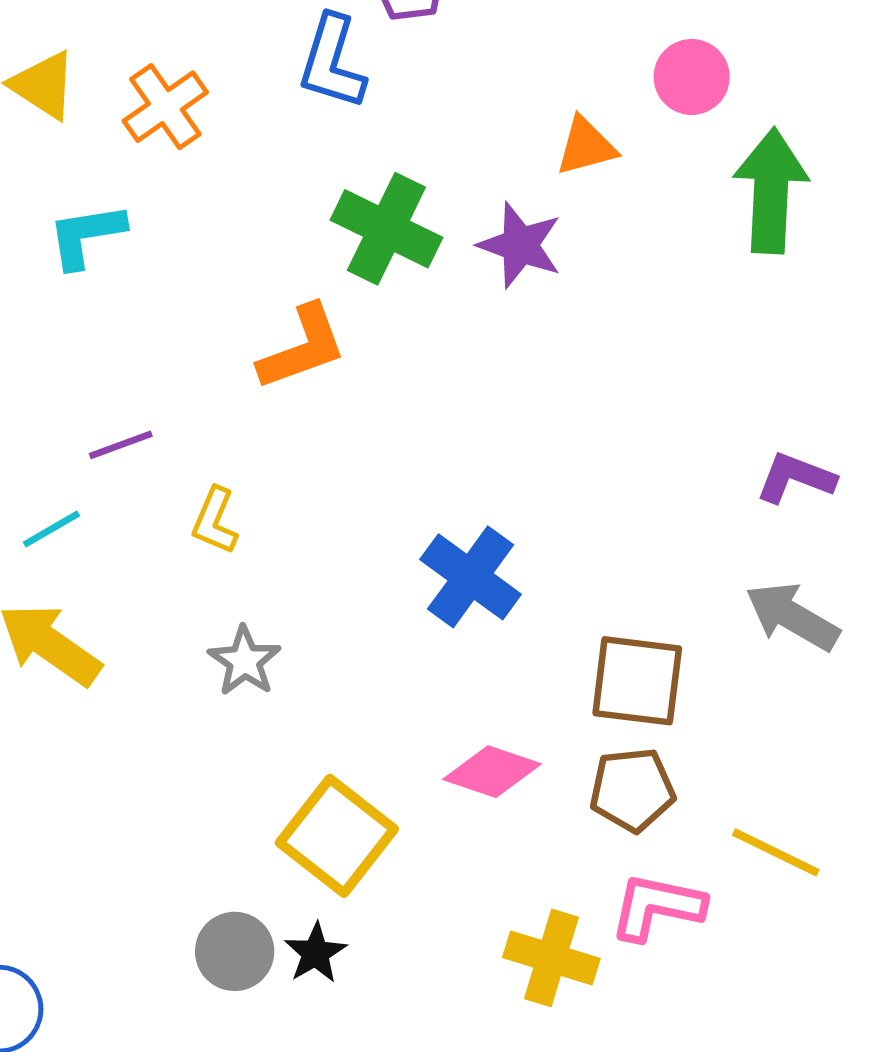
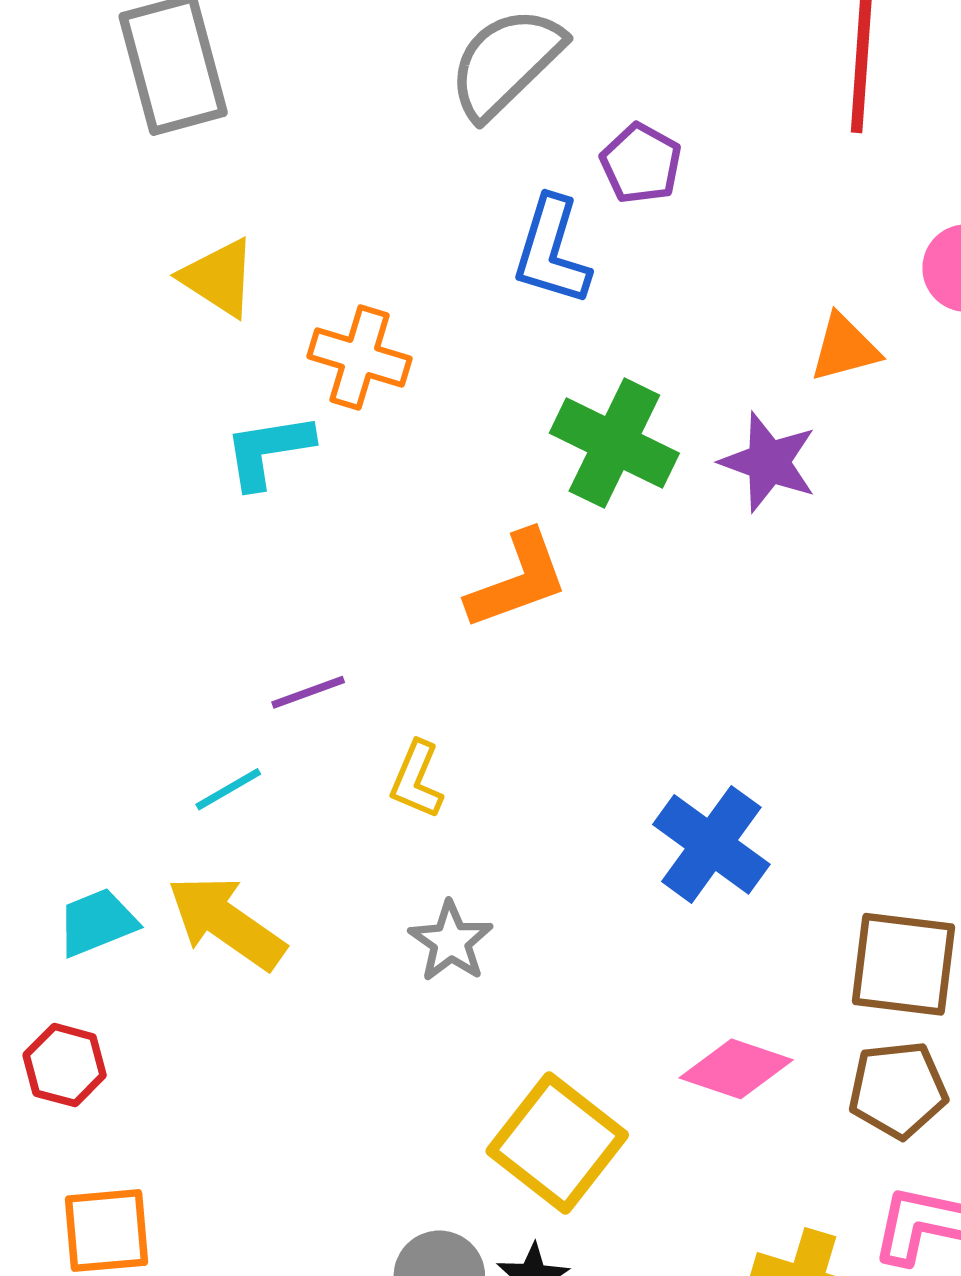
orange cross: (165, 107) -> (359, 357), moved, turned -38

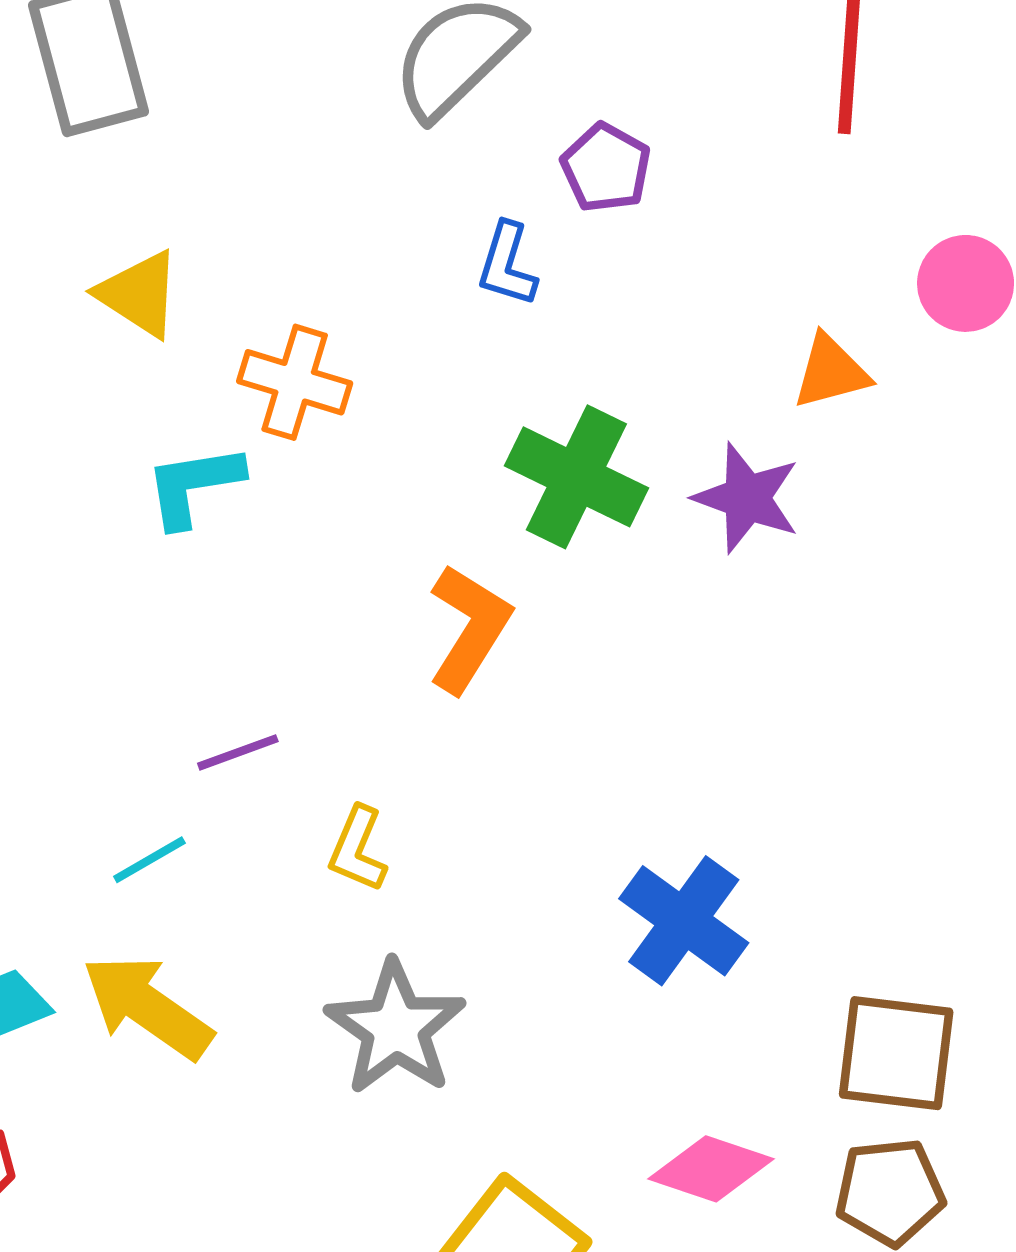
blue L-shape: (552, 251) -> (507, 264), size x0.7
orange L-shape: (517, 580) -> (469, 628), turned -38
gray star: (451, 941) -> (396, 1028), size x1.5

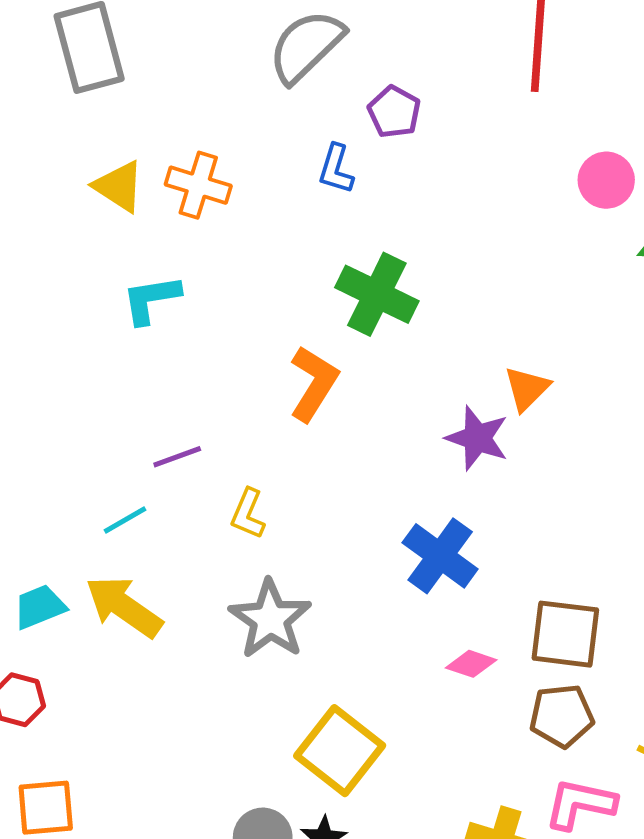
orange triangle: (831, 372) -> (527, 388), moved, turned -30
orange cross: (295, 382) -> (198, 185), moved
purple star: (747, 498) -> (477, 438), moved
pink diamond: (711, 1169) -> (471, 664), moved, size x0.7

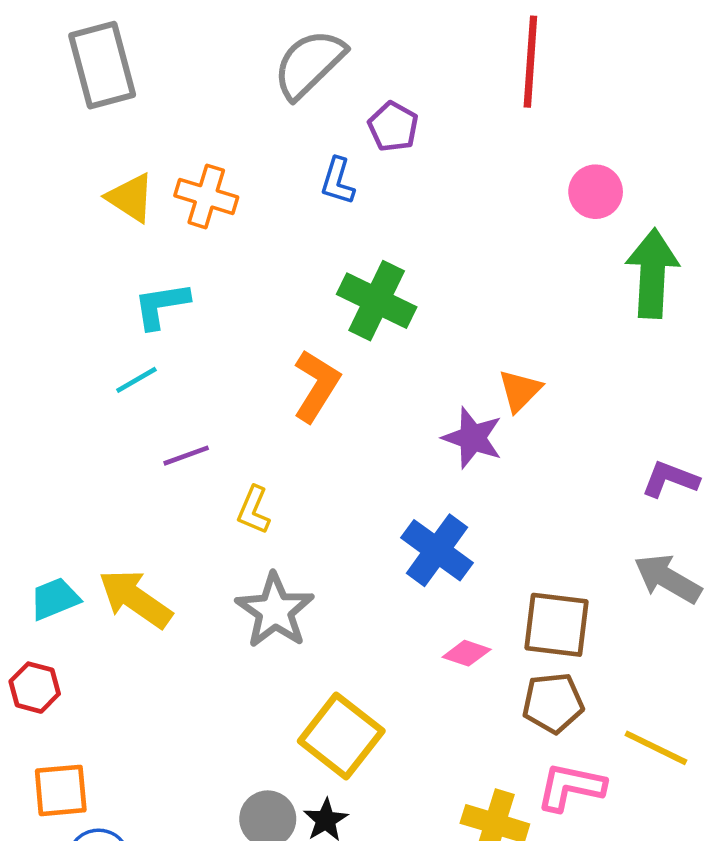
cyan line: (125, 520) -> (136, 380), moved

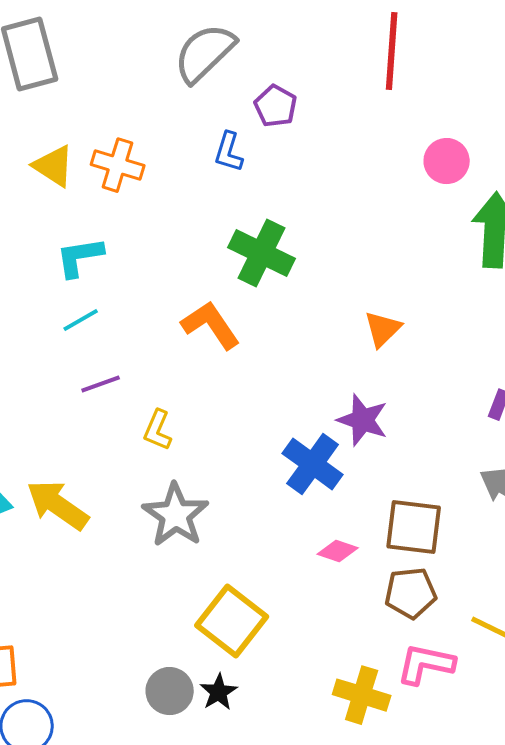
cyan line: (136, 380) -> (81, 320), moved
orange L-shape: (316, 386) -> (211, 325), turned -66
purple star: (472, 438) -> (363, 420), moved

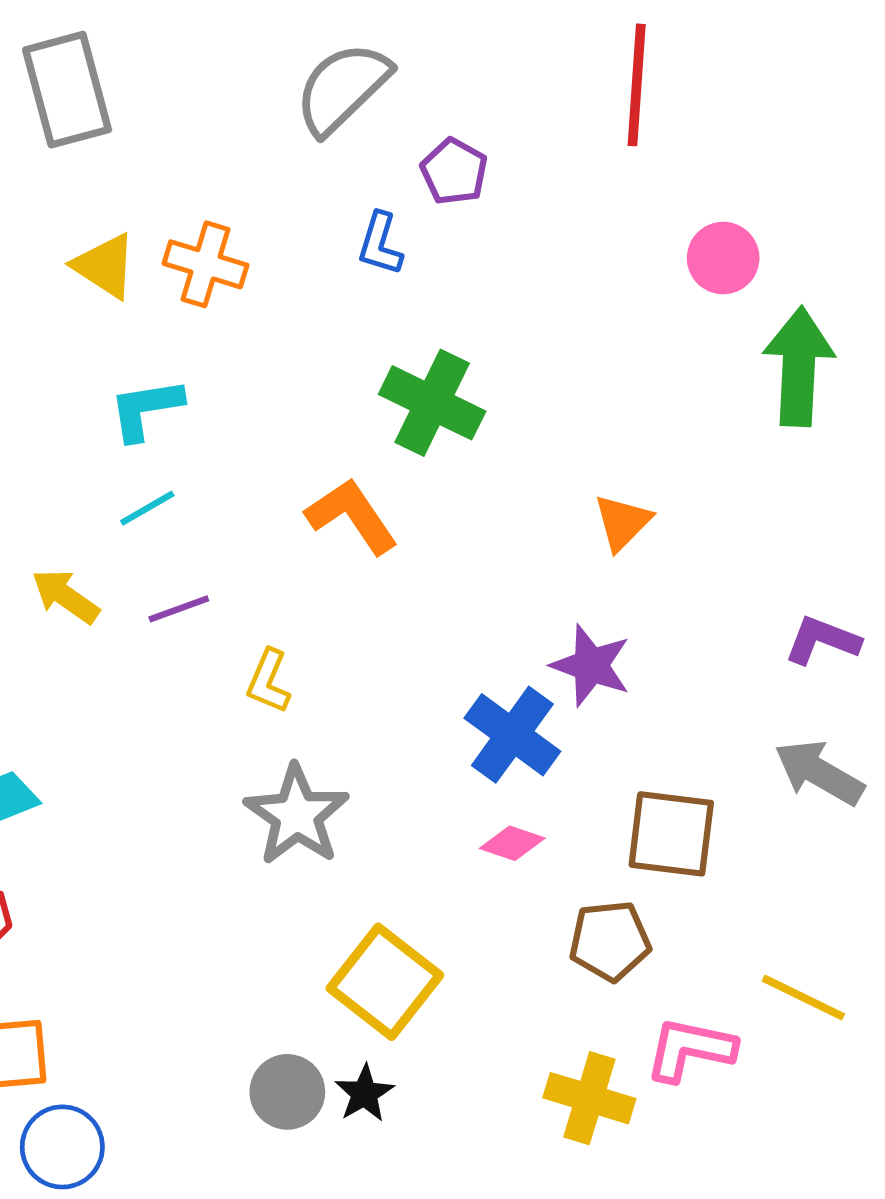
yellow arrow: (58, 505) -> (65, 596), moved, size x0.7
pink diamond: (338, 551) -> (512, 843), moved
brown pentagon: (411, 593) -> (610, 941), moved

